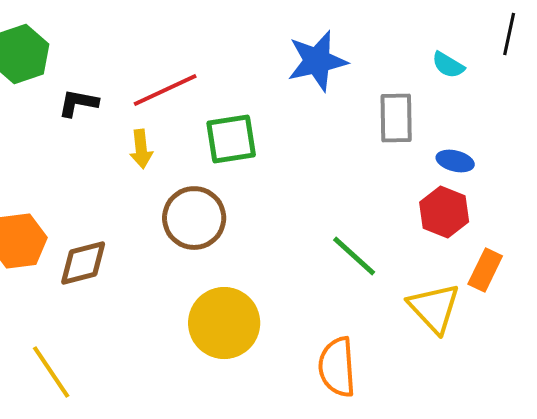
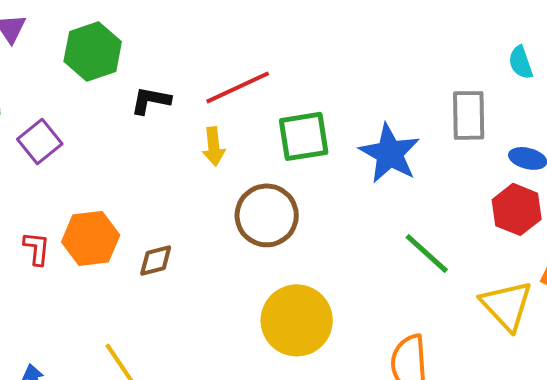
blue star: (317, 61) -> (390, 153), moved, turned -30
cyan semicircle: (448, 65) -> (521, 62), turned 40
brown diamond: (83, 263) -> (156, 260), size x0.7

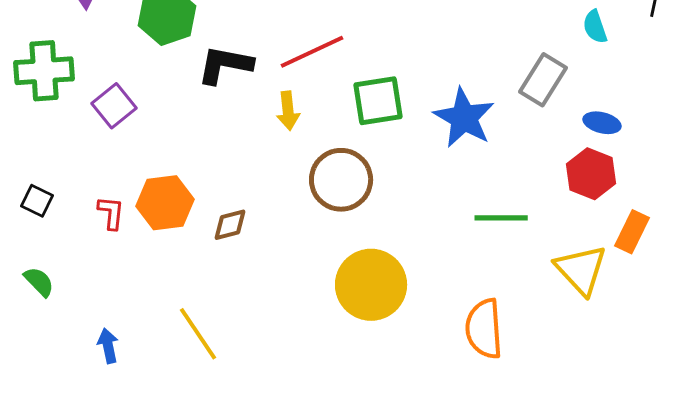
black L-shape: (151, 100) -> (225, 65), size x1.4
gray rectangle: (469, 115) -> (543, 80), turned 33
green line: (427, 253) -> (501, 218), turned -42

